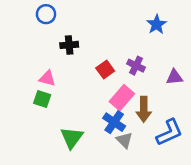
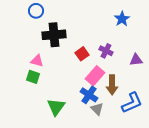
black cross: (69, 45) -> (54, 35), size x1.6

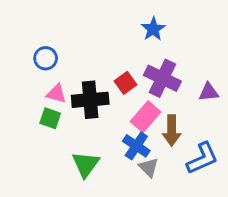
blue circle: (36, 11) -> (46, 58), moved
blue star: (122, 19) -> (153, 29), moved
black cross: (54, 35) -> (90, 100), moved
purple cross: (106, 51) -> (162, 78), size x1.6

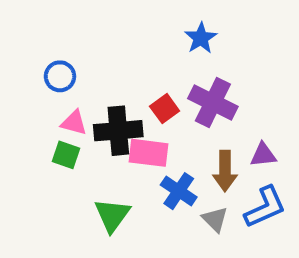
purple triangle: (209, 92) -> (263, 155), moved
pink rectangle: (146, 117) -> (148, 153), moved, turned 56
gray triangle: (149, 167) -> (215, 219), moved

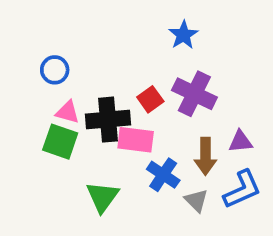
green square: (66, 155) -> (60, 142), size x1.4

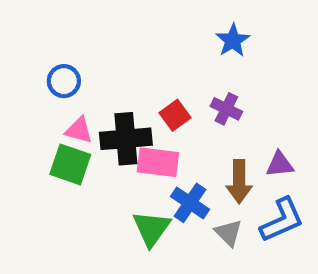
blue star: (183, 35) -> (233, 40), moved
purple cross: (194, 94) -> (226, 109), size x0.6
green triangle: (102, 197) -> (152, 229), moved

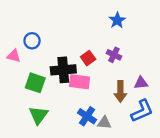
pink triangle: (79, 130) -> (14, 56), moved
blue cross: (190, 203) -> (87, 116), moved
green triangle: (152, 229) -> (38, 115), moved
gray triangle: (228, 233) -> (104, 123), moved, turned -40

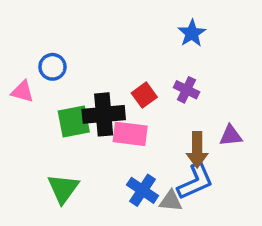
green square: (35, 83) -> (74, 122), moved, turned -30
blue L-shape: (142, 111) -> (195, 182), moved

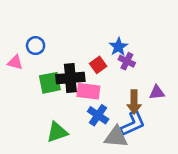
blue star: (192, 33) -> (118, 47), moved
green triangle: (63, 189) -> (57, 132), moved, turned 35
blue cross: (142, 190) -> (98, 115), moved
gray triangle: (171, 201) -> (116, 137), size x1.5

